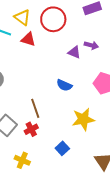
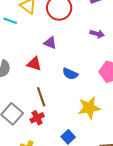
red triangle: (28, 39) -> (34, 64), moved
purple triangle: (74, 52) -> (50, 43), moved

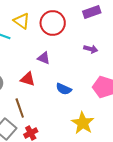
brown line: (41, 97) -> (20, 108), moved
yellow star: (89, 108) -> (83, 123), turned -30

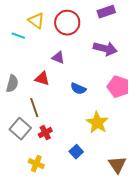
purple arrow: (91, 49) -> (105, 49), size x1.6

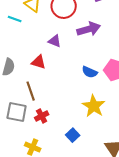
purple arrow: (105, 49) -> (89, 29), moved, turned -30
blue semicircle: (78, 89) -> (90, 72), moved
gray square: (20, 129) -> (17, 112), turned -30

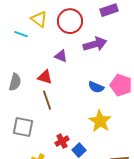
brown line: (31, 91) -> (47, 100), moved
red cross: (42, 116) -> (62, 141), moved

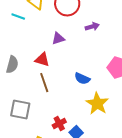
purple arrow: (95, 44) -> (92, 27), size x0.6
purple triangle: (61, 56) -> (58, 39), turned -40
blue semicircle: (96, 87) -> (82, 79), moved

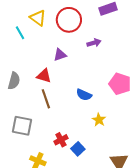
cyan line: (18, 17) -> (20, 33), turned 40
yellow star: (97, 104) -> (99, 120), size x0.6

